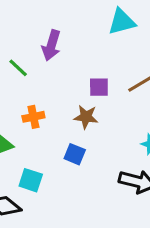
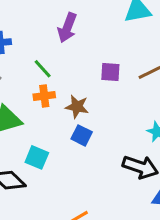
green line: (18, 68) -> (43, 69), moved
brown star: (86, 117) -> (77, 107), moved

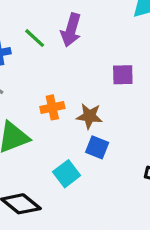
green line: (43, 69) -> (35, 38), moved
cyan square: (37, 157) -> (67, 174), moved, turned 35

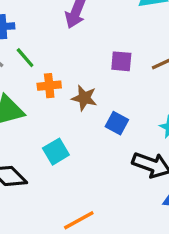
green line: (35, 38) -> (25, 58), moved
blue square: (97, 147) -> (117, 123), moved

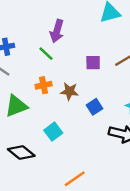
green line: (25, 58) -> (46, 54), moved
blue square: (117, 123) -> (94, 107), turned 35

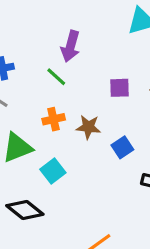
cyan square: (53, 132) -> (53, 171), moved

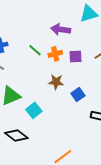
purple arrow: (70, 46) -> (61, 29), moved, turned 84
orange cross: (54, 119) -> (55, 54), moved

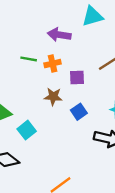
green line: (35, 50) -> (29, 59), turned -32
purple square: (75, 57) -> (77, 78), moved

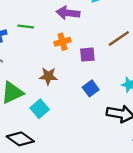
green line: (29, 59) -> (26, 26), moved
brown star: (53, 97) -> (48, 76), moved

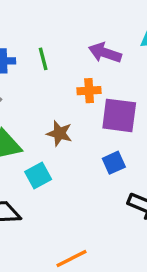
green line: (26, 26) -> (43, 59), turned 56
purple square: (87, 55) -> (119, 115), size x1.6

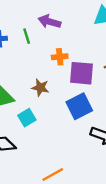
purple arrow: (105, 53) -> (49, 22), moved
blue square: (114, 163) -> (79, 106), size x1.6

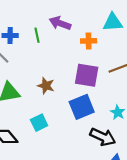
orange cross: (60, 57) -> (89, 41), moved
cyan square: (27, 118) -> (39, 123), moved

